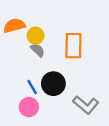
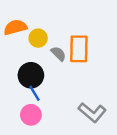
gray semicircle: (38, 50) -> (58, 54), moved
black circle: (53, 84) -> (31, 75), moved

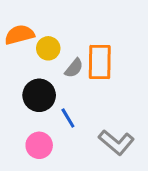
gray semicircle: (58, 54) -> (74, 68), turned 84
blue line: (35, 93) -> (68, 118), moved

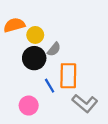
orange rectangle: (100, 62) -> (68, 76), moved
black circle: (39, 95) -> (34, 58), moved

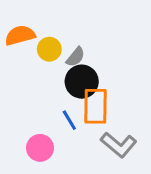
gray semicircle: (54, 49) -> (75, 57), moved
black circle: (34, 58) -> (82, 82), moved

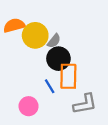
yellow circle: (49, 49) -> (35, 35), size x1.5
gray L-shape: (119, 145) -> (85, 104), turned -50

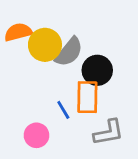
gray semicircle: (54, 41) -> (69, 52), size x1.6
black circle: (58, 59) -> (97, 70), moved

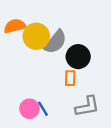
orange rectangle: (87, 97) -> (70, 78), size x0.6
blue line: (63, 110) -> (43, 109), moved

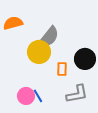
yellow circle: (36, 36) -> (39, 52), moved
black circle: (78, 57) -> (85, 59), moved

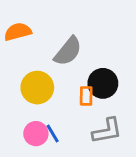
yellow circle: (39, 52) -> (37, 88), moved
black circle: (85, 59) -> (103, 83), moved

